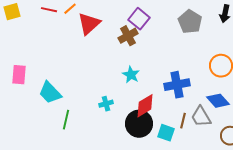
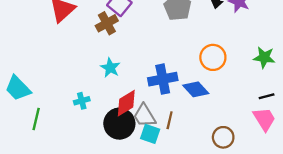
blue diamond: (218, 101) -> (196, 89), moved
gray trapezoid: (201, 117) -> (144, 116), moved

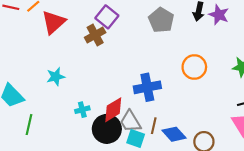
cyan star: (110, 68) -> (56, 77), moved, turned 30
blue diamond: (196, 89) -> (174, 134), moved
cyan cross: (82, 101) -> (82, 110), moved

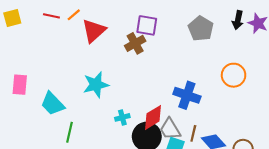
purple square: (107, 17) -> (147, 25), turned -30
cyan star: (56, 77) -> (96, 85), size x1.4
blue cross: (147, 87) -> (187, 95), turned 30

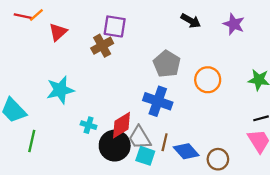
red line: (51, 16) -> (23, 16), moved
black arrow: (238, 20) -> (191, 21), moved, turned -72
gray pentagon: (201, 29) -> (167, 64), moved
red triangle: (94, 31) -> (58, 32), size x0.7
cyan cross: (122, 117) -> (89, 125), turned 32

